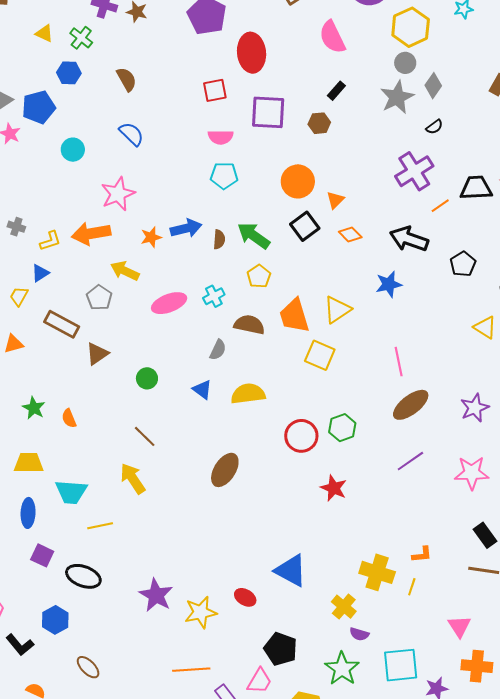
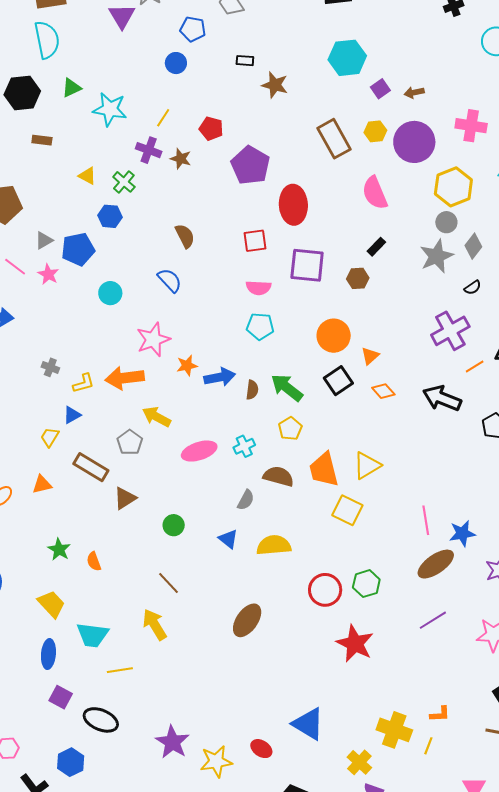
brown semicircle: (127, 79) -> (185, 236), moved
orange star: (151, 237) -> (187, 365), moved
blue star: (389, 284) -> (462, 533), moved
yellow trapezoid: (29, 463) -> (51, 604), turned 44
red star: (334, 488) -> (355, 644), size x1.4

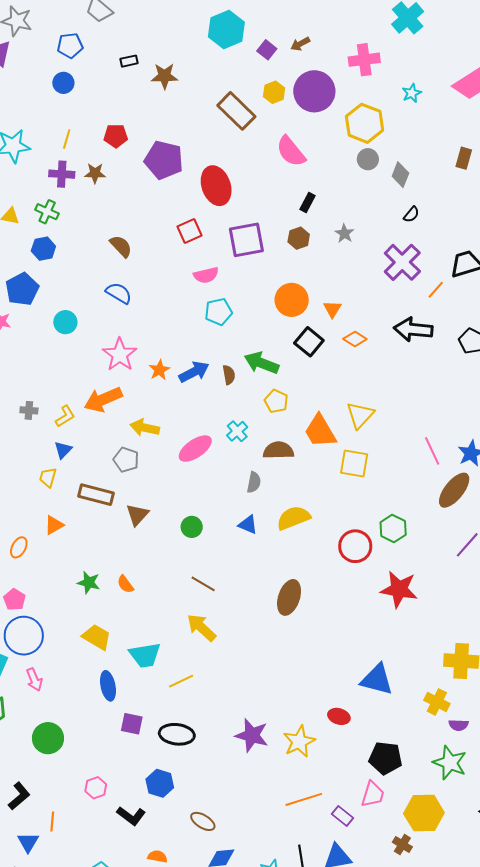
gray star: (437, 256) -> (344, 233), moved, size x0.6

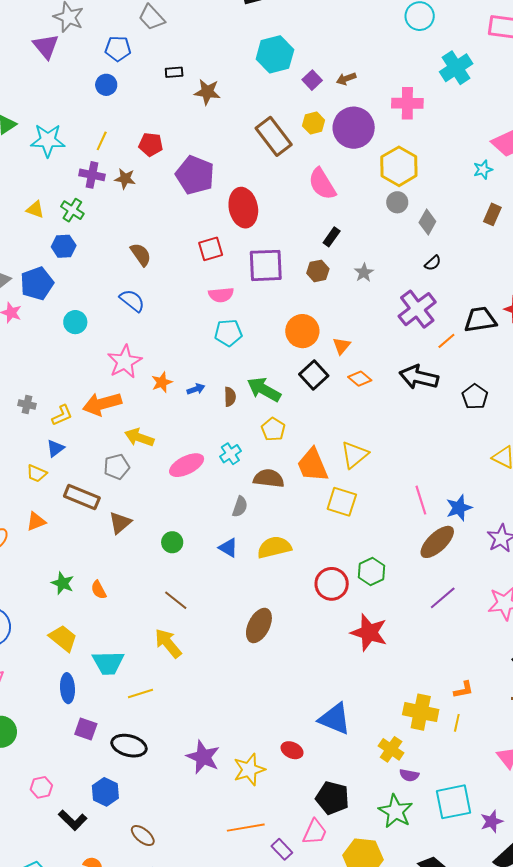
cyan star: (412, 93) -> (483, 170), moved
blue arrow: (194, 372) -> (196, 389), size x0.6
gray pentagon: (126, 460) -> (117, 467), turned 30
yellow trapezoid: (48, 477) -> (37, 473), turned -90

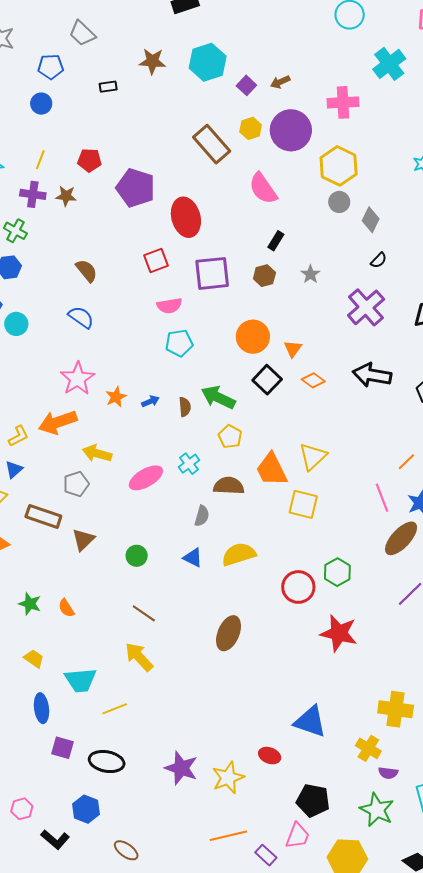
brown star: (207, 92) -> (152, 61), moved
cyan circle: (75, 322) -> (16, 324), moved
orange line: (446, 341) -> (406, 462), moved
yellow trapezoid: (63, 638) -> (34, 659), size x0.7

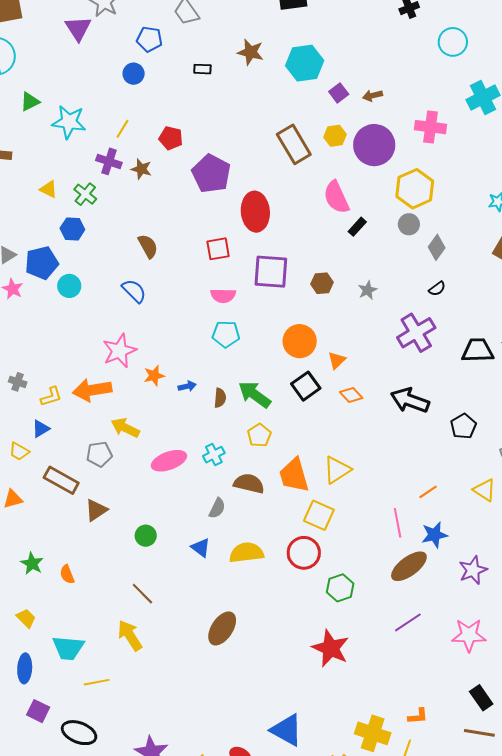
black rectangle: (276, 241) -> (357, 227), moved
red circle: (298, 587) -> (304, 553), moved

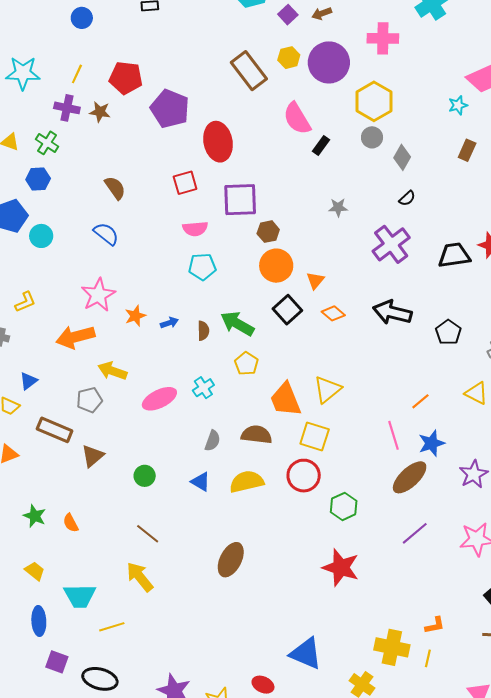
red pentagon: (171, 138) -> (126, 78), size x1.4
brown hexagon: (322, 283) -> (268, 232), moved
gray star: (368, 290) -> (338, 207), turned 30
yellow L-shape: (51, 397) -> (25, 302), moved
brown semicircle: (249, 483) -> (257, 435), moved

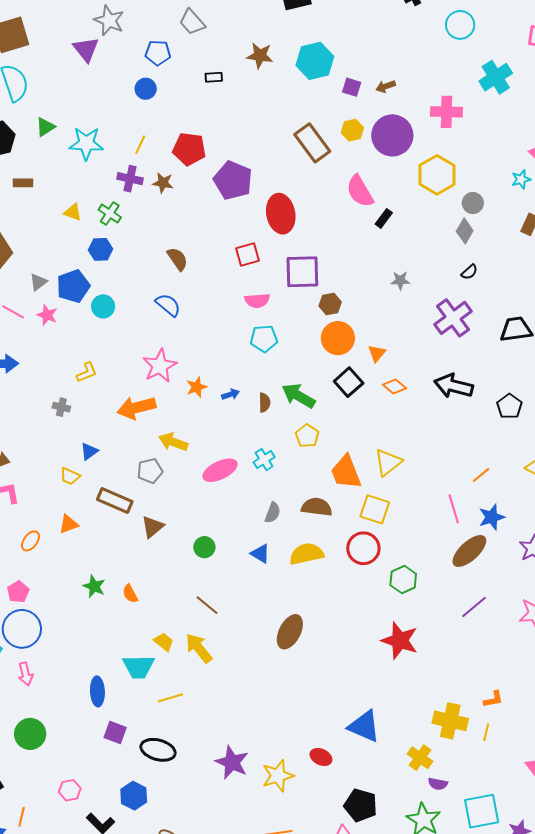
purple square: (288, 15) -> (352, 87), turned -30
gray circle: (372, 137) -> (473, 203), moved
yellow trapezoid: (35, 571) -> (164, 642), moved

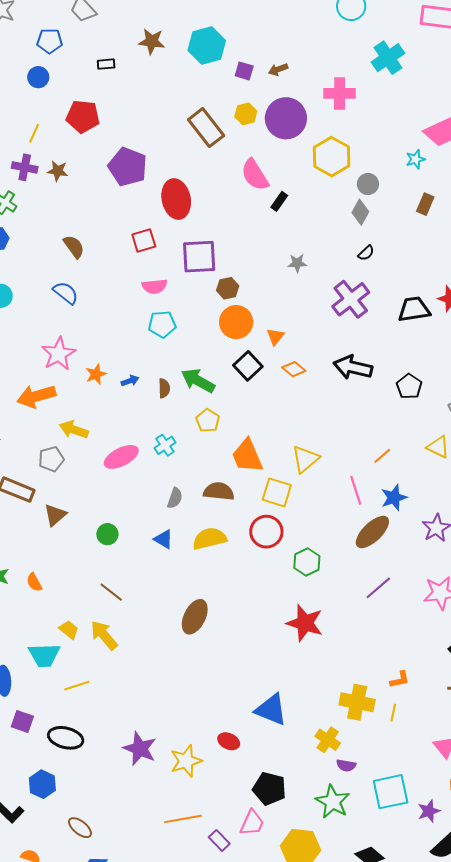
red pentagon: (189, 149) -> (83, 116), moved
yellow triangle: (388, 462) -> (305, 459), moved

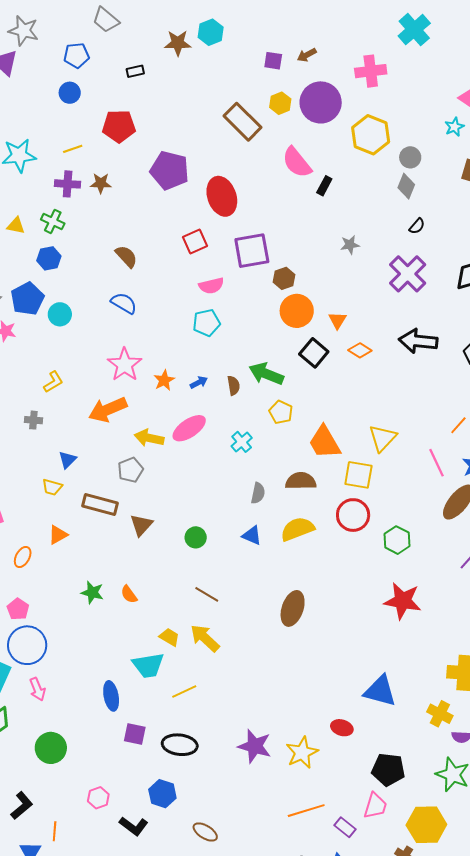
cyan hexagon: (207, 46) -> (211, 32), moved, size x0.7
yellow line: (34, 133) -> (73, 149), turned 54
cyan pentagon: (162, 324) -> (206, 323), moved
pink ellipse: (121, 457) -> (189, 428), moved

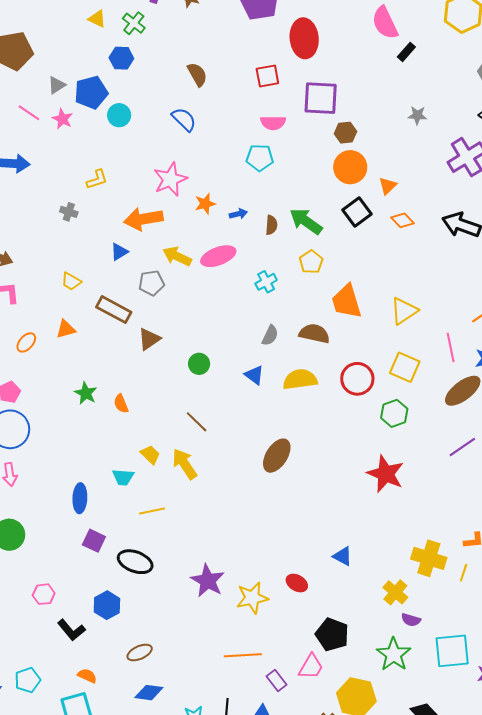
blue triangle: (67, 460) -> (119, 252), moved
yellow square: (358, 475) -> (405, 367), moved
cyan trapezoid: (148, 665) -> (123, 477), size x0.7
blue triangle: (380, 691) -> (343, 556), size x0.6
brown ellipse: (205, 832) -> (140, 653), turned -70

